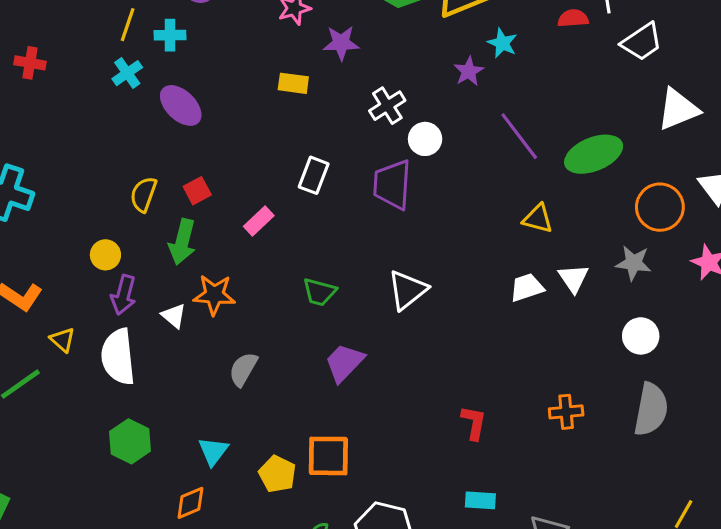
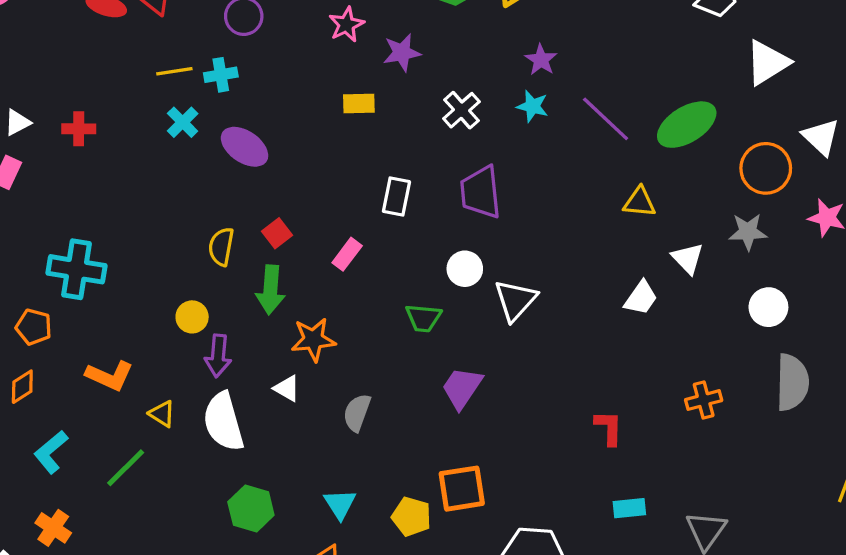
yellow line: (128, 25) -> (174, 71), turned 72
cyan star: (502, 43) -> (532, 106), moved
white circle: (425, 139) -> (465, 269), moved
white trapezoid: (527, 287) -> (641, 298), moved, turned 153
white triangle: (174, 316) -> (287, 388), moved

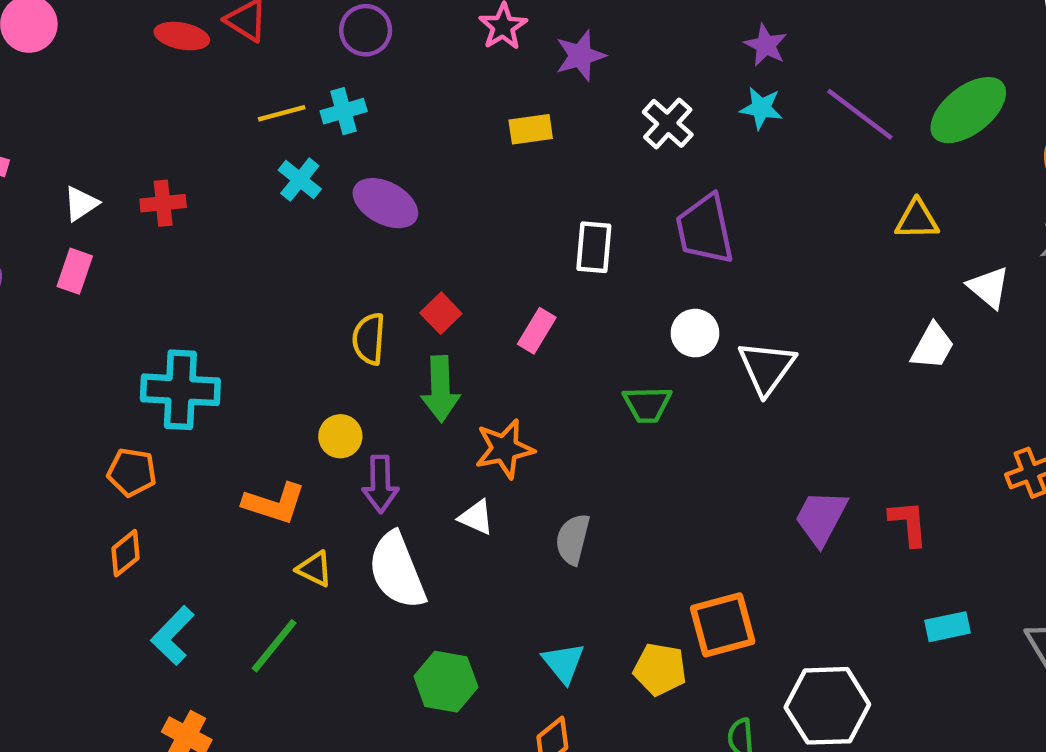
orange L-shape: (110, 376) -> (274, 503), moved
purple trapezoid: (462, 388) -> (821, 518), moved

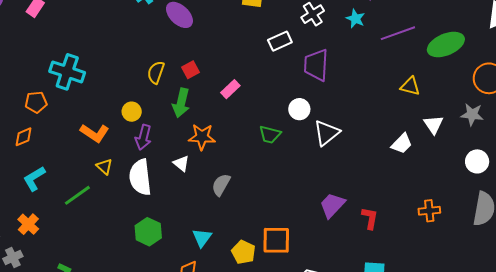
purple line: (860, 114) -> (398, 33), turned -72
white rectangle: (594, 247) -> (280, 41), moved, turned 45
orange pentagon: (132, 472) -> (36, 102), turned -30

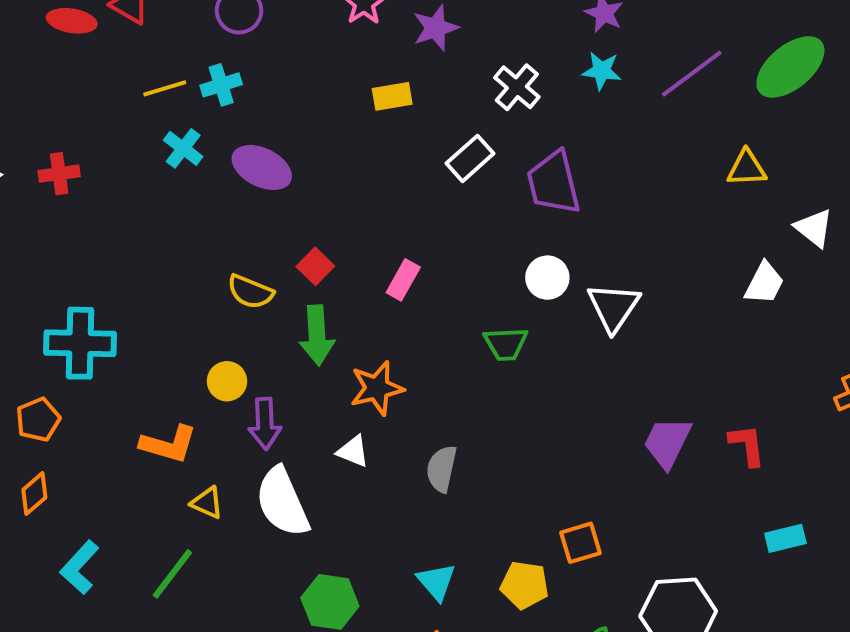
yellow semicircle: (156, 72) -> (250, 292), turned -70
orange square: (276, 240) -> (581, 543), size x0.7

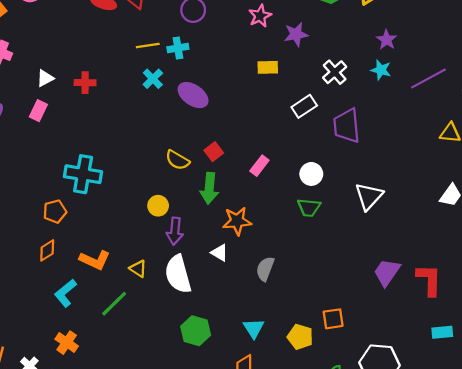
white circle: (547, 278) -> (311, 174), moved
orange L-shape: (169, 444) -> (95, 260), moved
red L-shape: (747, 445) -> (429, 280), size x1.4

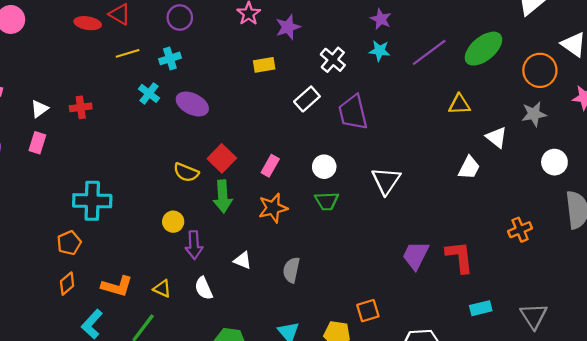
yellow line: (148, 46) -> (128, 53), moved
red square: (214, 152) -> (222, 158), size x1.4
orange star: (237, 221) -> (273, 208), moved
white semicircle: (178, 274) -> (204, 288), size x0.6

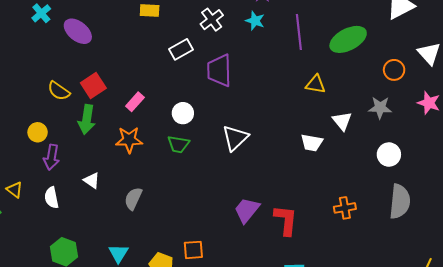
purple line: (429, 52) -> (299, 32), turned -72
orange circle: (540, 70) -> (394, 70), size x0.7
white trapezoid: (469, 168) -> (312, 143), turned 60

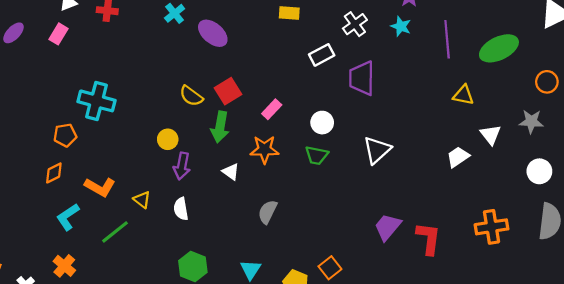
white trapezoid: (312, 143) -> (458, 157), turned 135
white triangle: (92, 180) -> (231, 172), moved
orange cross: (345, 208) -> (491, 227), size x1.4
orange square: (193, 250) -> (330, 268), turned -35

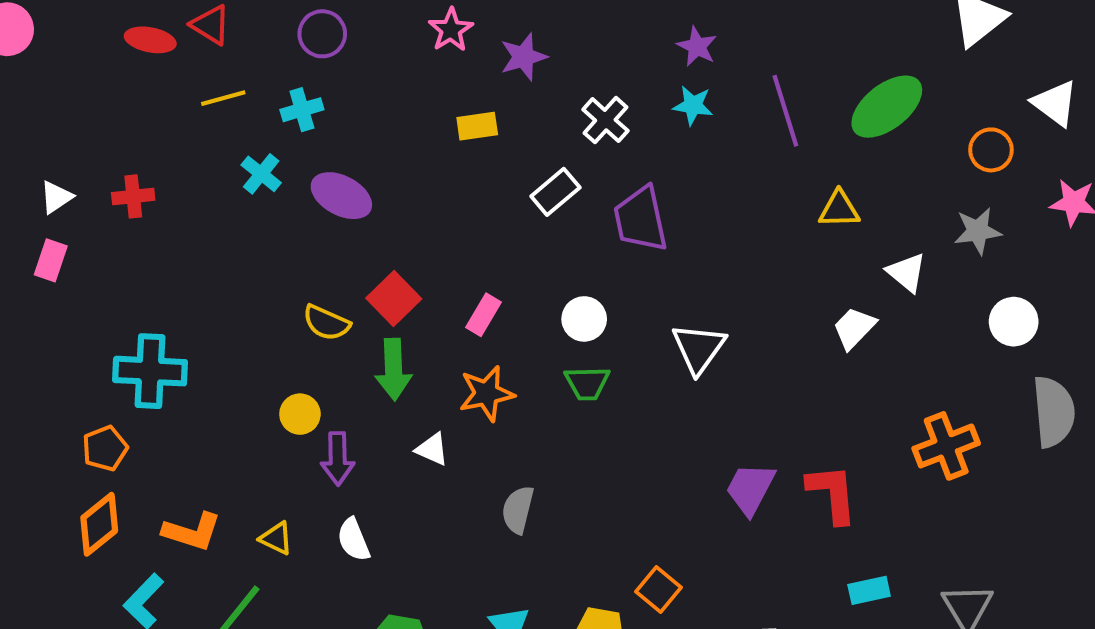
orange diamond: (54, 173) -> (99, 524), size x1.4

